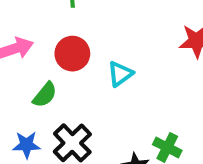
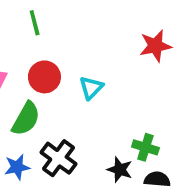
green semicircle: (45, 95) -> (26, 119), size x1.4

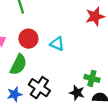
cyan triangle: (91, 88) -> (57, 44), turned -48

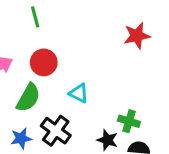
cyan triangle: (57, 44) -> (79, 93), moved

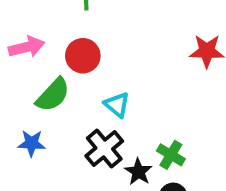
black cross: (56, 131) -> (104, 149), moved

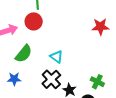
red circle: (83, 56) -> (34, 21), moved
green cross: (171, 155) -> (97, 82), moved

